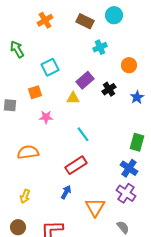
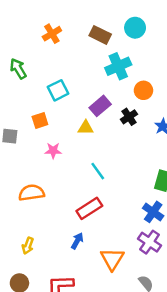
cyan cross: (100, 47) -> (118, 66), size x1.5
orange circle: (129, 65) -> (143, 90), moved

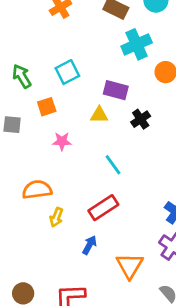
green arrow: (18, 69) -> (22, 76), moved
purple rectangle: (100, 106) -> (116, 90), turned 55
black cross: (129, 117) -> (141, 119), moved
yellow arrow: (28, 246) -> (56, 217), moved

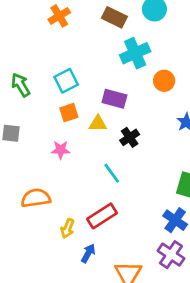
orange square: (47, 107) -> (69, 113), moved
black cross: (141, 119) -> (130, 137), moved
yellow arrow: (56, 217) -> (68, 228), moved

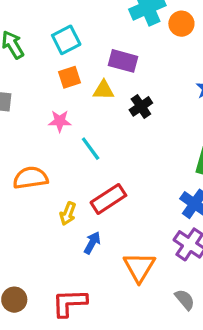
orange circle: (164, 81) -> (181, 24), moved
cyan line: (112, 173) -> (91, 149), moved

